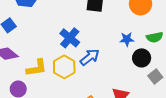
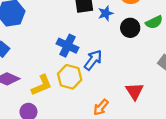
blue star: (127, 39) -> (106, 13), moved
black circle: (142, 58) -> (130, 28), moved

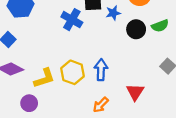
blue cross: (67, 46) -> (72, 20), moved
blue arrow: (93, 60) -> (101, 70), moved, turned -40

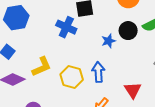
blue star: (113, 13) -> (109, 41), moved
yellow L-shape: (44, 78) -> (42, 67), moved

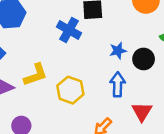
black circle: (128, 31) -> (144, 59), moved
blue arrow: (98, 72) -> (118, 84), moved

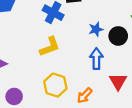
yellow L-shape: (36, 75) -> (50, 47), moved
yellow hexagon: (70, 90) -> (55, 85), moved

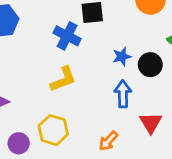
yellow hexagon: (55, 85) -> (53, 130), moved

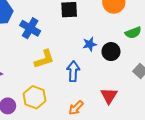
blue cross: (67, 36) -> (30, 28), moved
blue arrow: (123, 94) -> (73, 71), moved

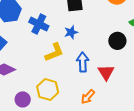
blue star: (90, 44) -> (71, 32), moved
red triangle: (109, 96) -> (106, 72), moved

